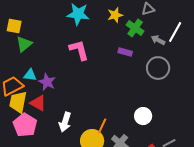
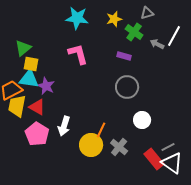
yellow square: (14, 26) -> (31, 64), moved
gray circle: (158, 68) -> (127, 87), moved
cyan triangle: (30, 75) -> (29, 79), size x1.5
pink pentagon: (25, 125) -> (37, 134), moved

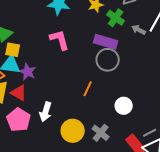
purple rectangle: (124, 56) -> (106, 42), size x1.6
gray circle: (127, 87) -> (108, 60), moved
orange line: (101, 130) -> (88, 89), moved

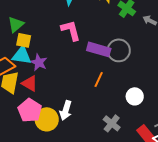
purple rectangle: (106, 42) -> (99, 49), moved
white arrow: (46, 112) -> (66, 110), moved
yellow circle: (73, 131) -> (47, 119), moved

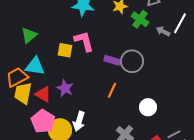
yellow square: (24, 40) -> (65, 50), moved
purple rectangle: (99, 49) -> (112, 60), size x0.7
purple star: (39, 62) -> (65, 88), moved

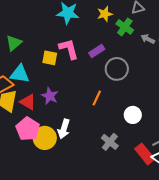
purple rectangle: (112, 60) -> (97, 51), moved, turned -49

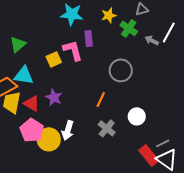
purple rectangle: (97, 51) -> (89, 38), moved, turned -63
yellow square: (50, 58) -> (54, 59), turned -35
gray cross: (110, 142) -> (107, 128), moved

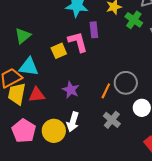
gray circle: (121, 70) -> (126, 83), moved
purple star: (54, 97) -> (71, 90), moved
red triangle: (32, 103) -> (37, 95), turned -36
pink pentagon: (32, 130) -> (24, 131), moved

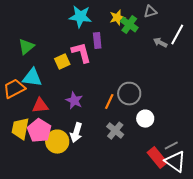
green cross: (134, 20) -> (129, 25), moved
yellow trapezoid: (17, 94) -> (20, 129), moved
pink pentagon: (24, 131) -> (39, 131), moved

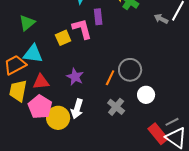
yellow trapezoid: (20, 129) -> (18, 91), moved

